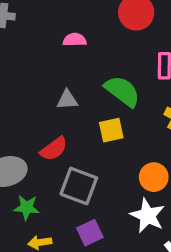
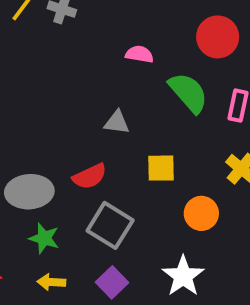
green semicircle: (122, 91) -> (188, 93), moved
orange circle: (154, 177) -> (201, 213), moved
purple square: (90, 233) -> (112, 282), turned -30

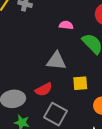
gray triangle: (117, 122) -> (56, 61), size x1.5

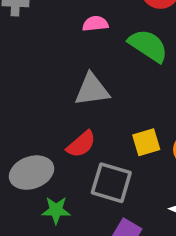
yellow square: (80, 83) -> (146, 142), moved

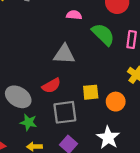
gray ellipse: (32, 173) -> (18, 97), turned 40
gray square: (111, 183) -> (65, 112), turned -35

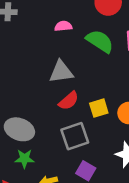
red semicircle: (51, 86) -> (69, 101), moved
green star: (28, 122) -> (25, 159), moved

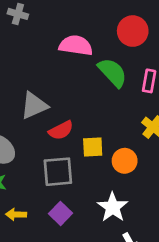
pink semicircle: (63, 26) -> (76, 45), size x1.6
gray triangle: (61, 72) -> (34, 105), moved, turned -30

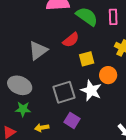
red semicircle: (61, 130) -> (71, 40), moved
yellow square: (93, 147) -> (87, 59), moved
white star: (113, 207) -> (91, 91), moved

